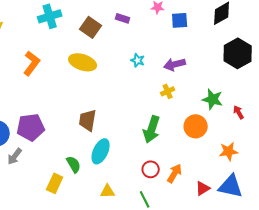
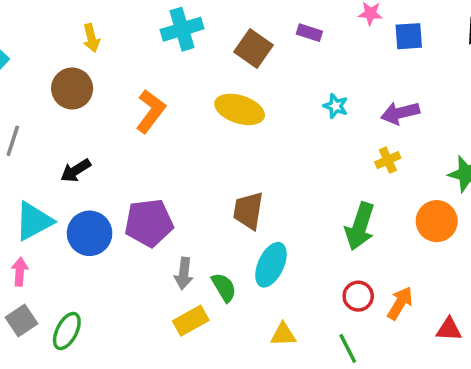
gray arrow: (15, 156) -> (184, 273), moved, turned -30
yellow rectangle: (55, 183) -> (191, 321), turned 36
red triangle: (203, 188) -> (449, 329), turned 35

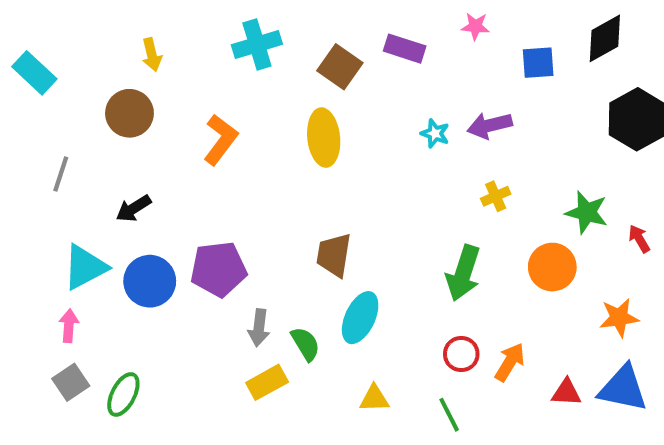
purple rectangle: (309, 33) -> (405, 49), size x1.4
blue square: (409, 36) -> (538, 63), moved
yellow ellipse: (240, 109) -> (324, 138), turned 66
purple arrow: (400, 113) -> (490, 125), moved

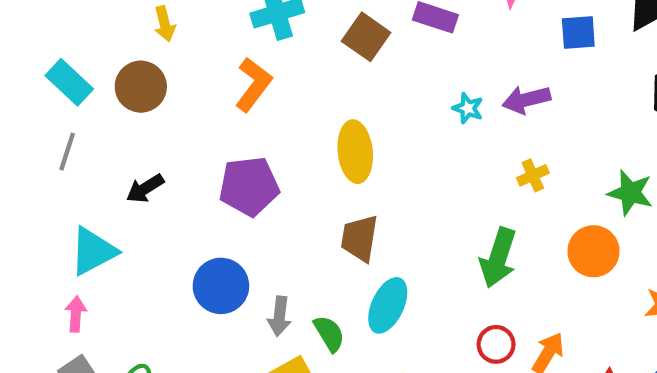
cyan rectangle: (34, 73) -> (69, 82), moved
yellow ellipse: (324, 138) -> (355, 152), moved
orange L-shape: (221, 140) -> (253, 84), moved
purple pentagon: (218, 269) -> (249, 186), moved
blue circle: (150, 281) -> (221, 286), moved

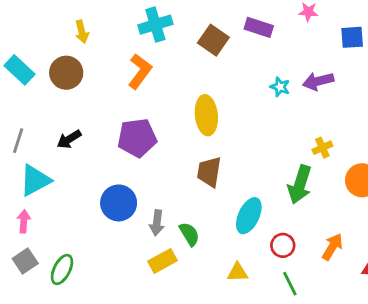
gray line: (67, 152) -> (18, 141), moved
yellow cross: (533, 175) -> (322, 148), moved
cyan ellipse: (388, 305) -> (249, 216), moved
red circle: (496, 344) -> (283, 245), moved

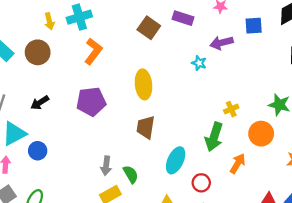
cyan cross: (155, 25) -> (79, 17), moved
purple arrow: (318, 81) -> (222, 43), moved
blue circle: (119, 203) -> (38, 151), moved, size x0.7
orange arrow: (332, 247) -> (238, 164), moved

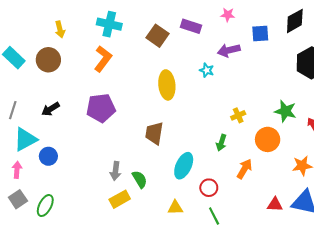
cyan cross: (79, 17) -> (109, 24), moved, turned 30
yellow ellipse: (143, 84) -> (167, 85), moved
green arrow: (214, 137) -> (221, 143), size x0.6

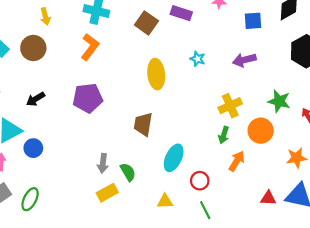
purple arrow: (229, 50) -> (244, 60), moved
yellow cross: (238, 115) -> (230, 106), size x1.5
green arrow: (221, 143) -> (224, 135), moved

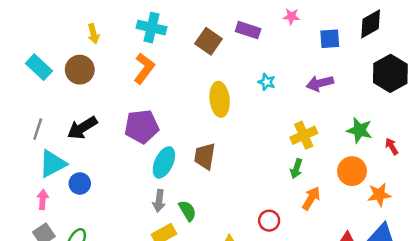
black arrow: (35, 99) -> (82, 128), size x1.4
orange circle: (261, 131) -> (352, 171), moved
cyan ellipse: (174, 158) -> (164, 162), moved

